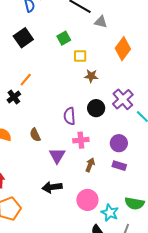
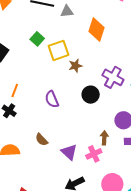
yellow square: (80, 56) -> (59, 50), size x1.5
purple semicircle: (70, 116) -> (52, 99), moved
pink cross: (81, 140) -> (94, 154), moved
brown arrow: (90, 165) -> (104, 138), moved

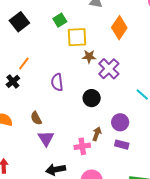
purple cross: (113, 77) -> (109, 69), moved
black circle: (91, 95) -> (92, 98), moved
purple triangle: (69, 152) -> (46, 138), moved

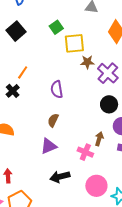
black circle: (92, 98) -> (109, 104), moved
brown semicircle: (36, 118) -> (53, 120), moved, turned 56
purple triangle: (46, 138) -> (49, 146), turned 42
pink cross: (82, 146) -> (85, 152), turned 35

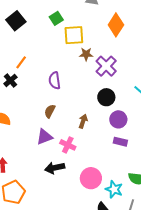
brown arrow: (99, 139) -> (83, 121), moved
pink cross: (85, 152) -> (68, 145), moved

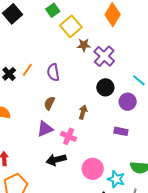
yellow square: (74, 35) -> (71, 26), turned -35
orange line: (21, 62) -> (27, 70), moved
purple circle: (118, 119) -> (128, 102), moved

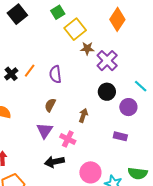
purple triangle: (45, 129) -> (45, 131), turned -36

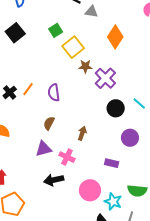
black circle: (107, 92) -> (116, 108), moved
purple circle: (128, 107) -> (130, 138), moved
purple triangle: (45, 131) -> (44, 149), turned 42
purple rectangle: (120, 136) -> (112, 163), moved

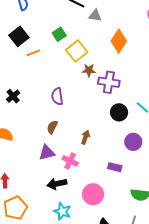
purple cross: (105, 78) -> (109, 82), turned -35
orange line: (28, 89) -> (33, 53), moved, turned 32
cyan star: (113, 201) -> (62, 211), moved

